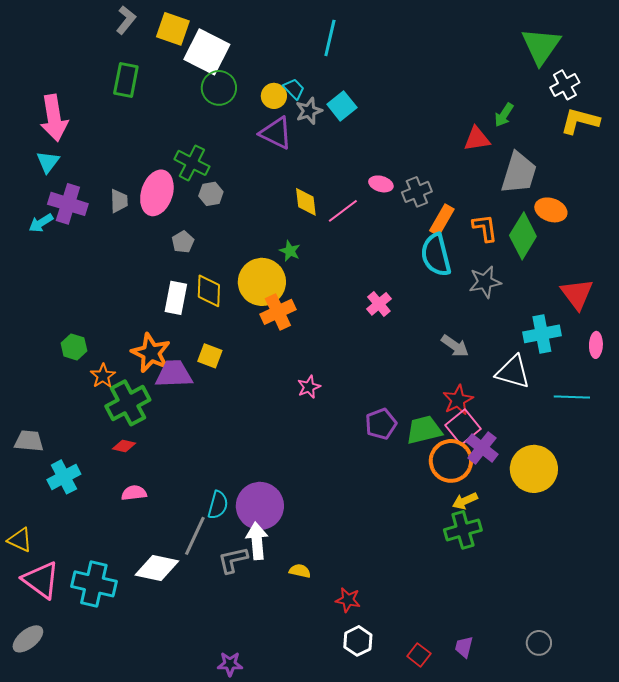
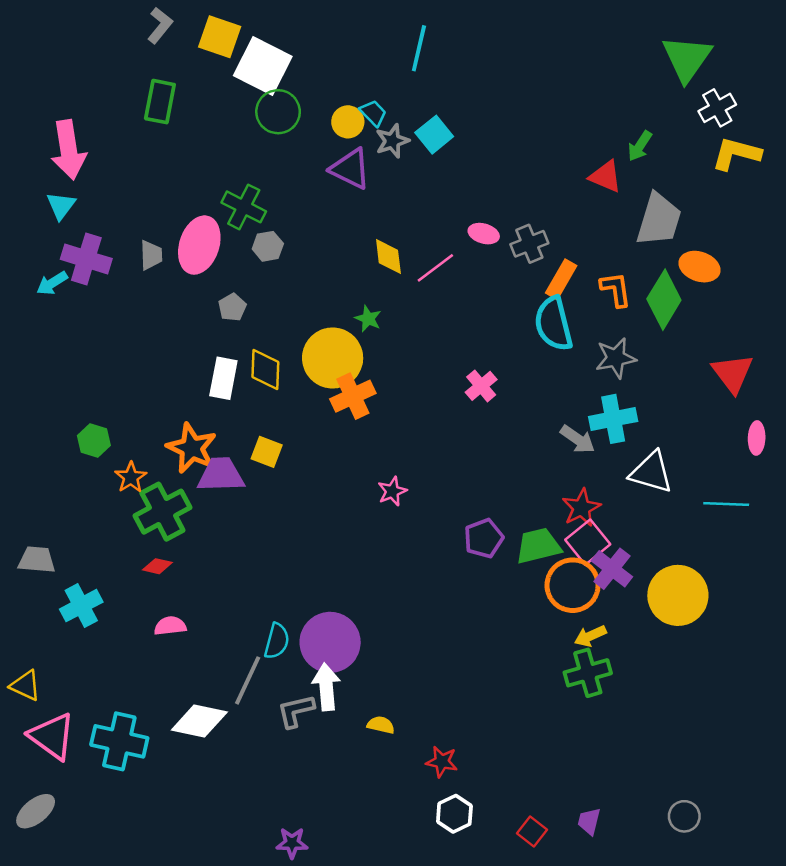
red triangle: (477, 139) -> (606, 176), turned 32
cyan cross: (542, 334) -> (613, 419), moved

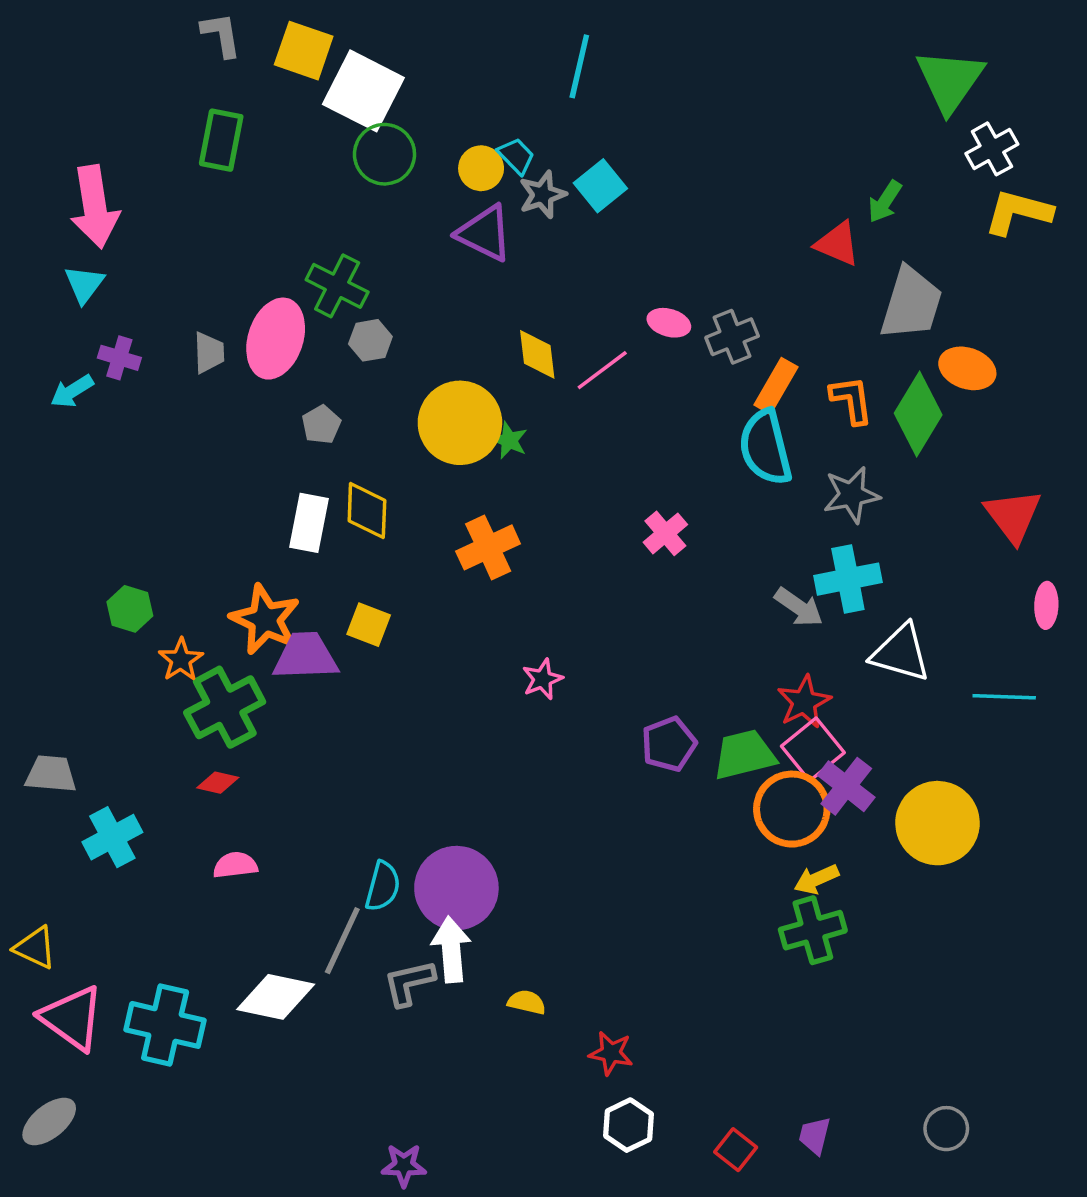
gray L-shape: (160, 25) -> (221, 35), turned -48
purple cross: (86, 259) -> (119, 358), size x0.6
yellow circle: (333, 358) -> (460, 423), moved

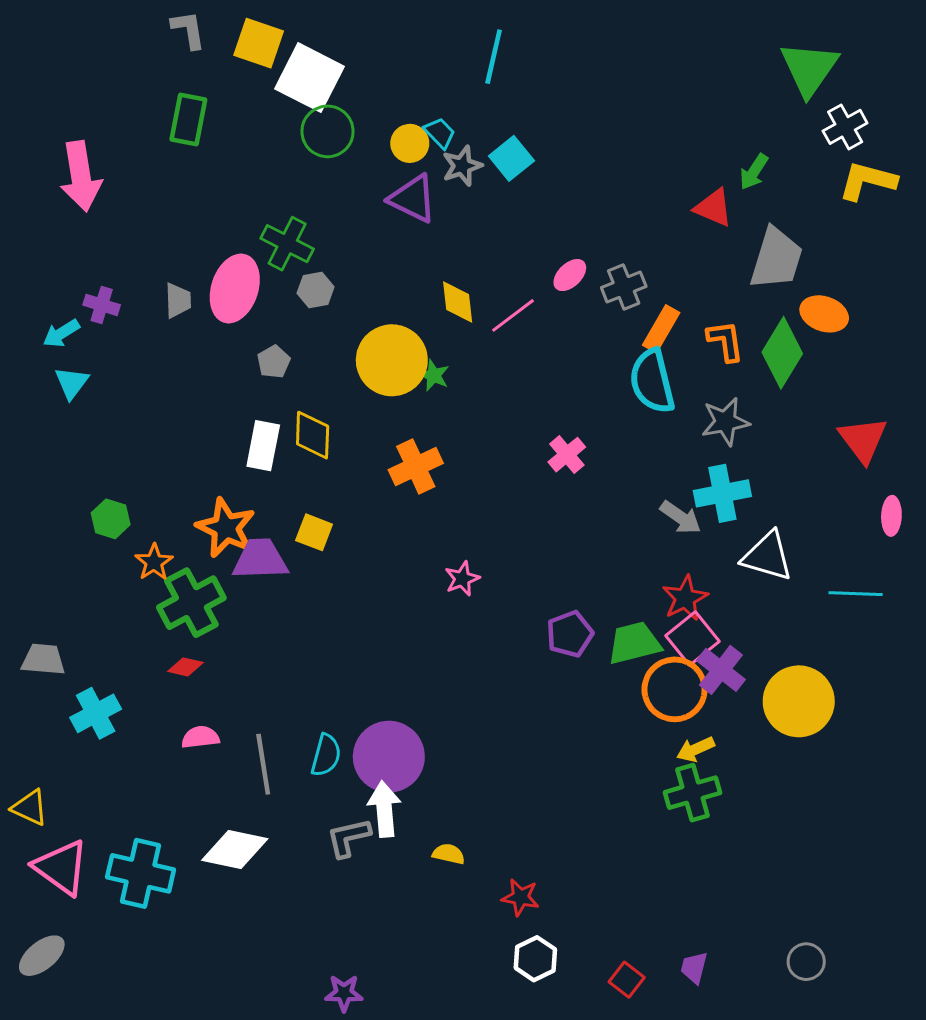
cyan triangle: (84, 284) -> (72, 383), moved
pink ellipse: (669, 323) -> (570, 275), turned -60
gray line: (342, 941) -> (263, 764), moved, turned -34

